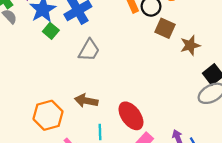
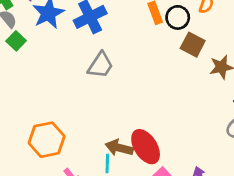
green square: (51, 31) -> (16, 41), moved
brown arrow: (86, 101) -> (119, 148), moved

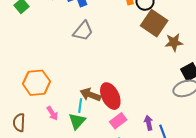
brown square: (193, 45) -> (154, 23), size x1.4

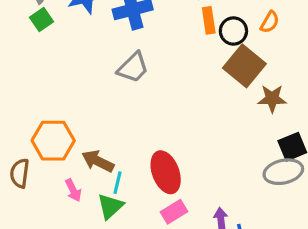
brown arrow: (90, 95) -> (98, 161), moved
brown semicircle: (19, 123) -> (20, 173), moved

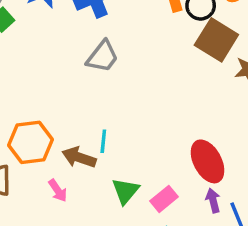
red ellipse: (166, 172) -> (208, 161), moved
cyan line: (118, 183) -> (103, 141), moved
green triangle: (110, 206) -> (125, 191), moved

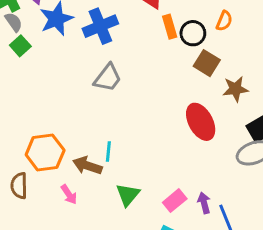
brown square: (216, 40) -> (207, 63), size x0.7
red ellipse: (208, 161) -> (201, 122), moved
pink rectangle: (164, 199) -> (175, 201), moved

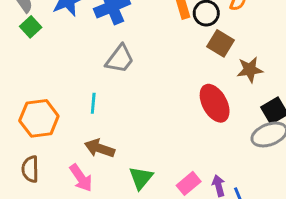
cyan line: (108, 151) -> (93, 103), moved
orange hexagon: (45, 153) -> (39, 118), moved
pink arrow: (69, 194) -> (81, 178), size x1.4

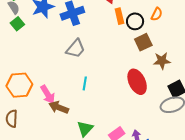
brown square: (221, 43) -> (143, 42), turned 30
cyan line: (93, 103) -> (85, 83), moved
pink arrow: (81, 178) -> (48, 94), moved

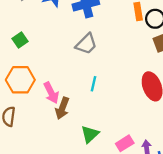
green square: (17, 24) -> (20, 40), moved
brown arrow: (59, 107) -> (62, 108), turned -96

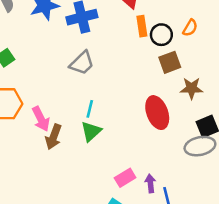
green triangle: (90, 134) -> (91, 131), moved

